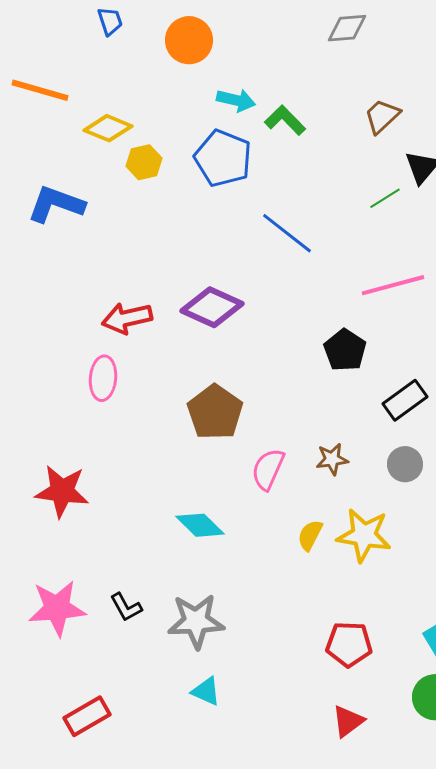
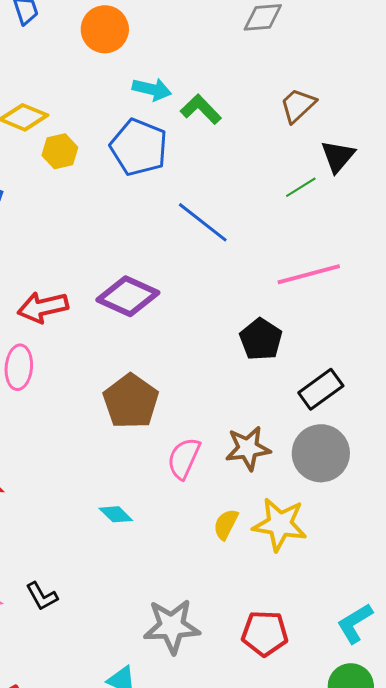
brown star: (332, 459) -> (248, 448), size x1.4
gray circle: (405, 464) -> (321, 453), size x1.6
cyan diamond: (200, 525) -> (116, 514), size x0.7
gray star: (196, 621) -> (172, 626), moved

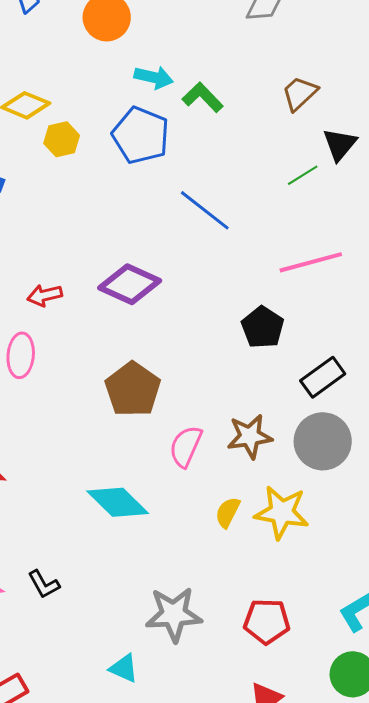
red arrow: (43, 307) -> (45, 295), size x0.7
cyan diamond: (116, 514) -> (118, 502), size x1.8

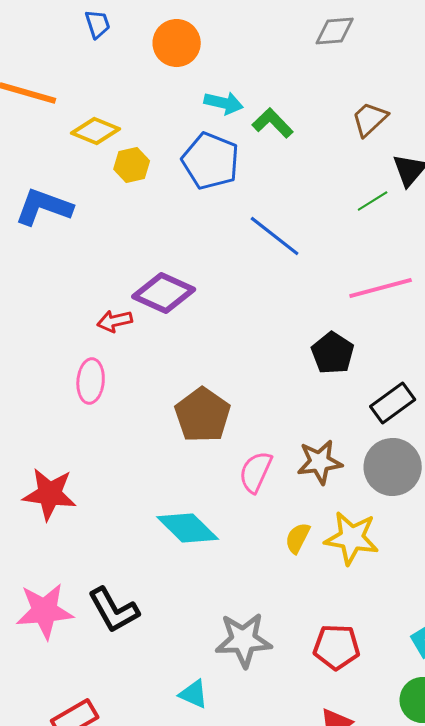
purple diamond: (130, 284) -> (164, 293), moved
black L-shape: (44, 584) -> (114, 610), size x1.6

